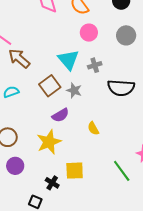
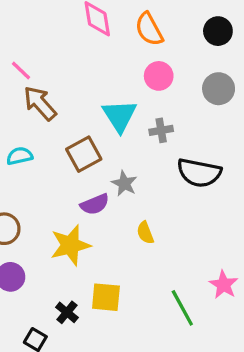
gray star: (74, 90) -> (124, 184), moved

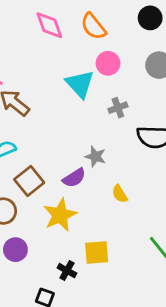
cyan triangle: (120, 116) -> (80, 84), moved
brown square: (84, 154) -> (29, 181), moved

